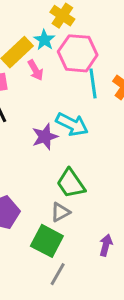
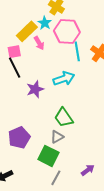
cyan arrow: (72, 124) -> (64, 79), turned -45
purple star: (45, 137) -> (35, 89), moved
purple arrow: (106, 245) -> (88, 170), moved, turned 40

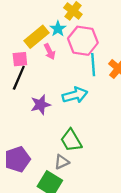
black line: (15, 68) -> (19, 78), turned 45

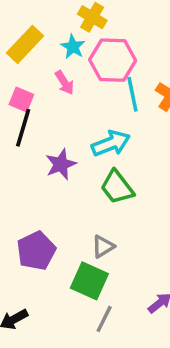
yellow rectangle: (36, 37) -> (25, 44), moved
pink square: (20, 59) -> (21, 99), turned 35
green trapezoid: (71, 140) -> (117, 187), moved

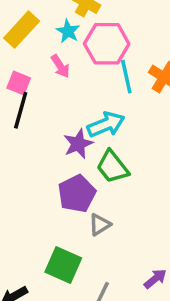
purple star: (61, 164) -> (78, 144), moved
purple pentagon: (36, 251) -> (77, 194), moved
green square: (89, 281) -> (63, 265), moved

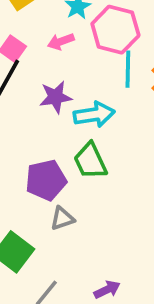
pink arrow: (60, 66) -> (61, 41), turned 90
purple star: (78, 144) -> (56, 97), moved

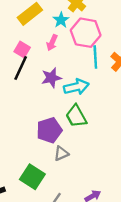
pink arrow: (61, 41) -> (52, 43), turned -42

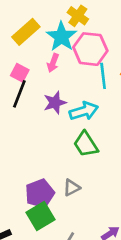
cyan star: (61, 20) -> (62, 37), size x1.6
purple pentagon: (49, 130) -> (40, 194), moved
green square: (32, 177) -> (41, 216), turned 30

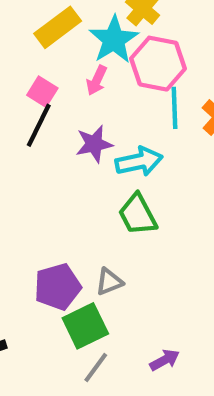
green square: (41, 216) -> (85, 326), moved

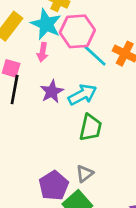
cyan line: (175, 108) -> (95, 56), turned -30
green trapezoid: (138, 215) -> (91, 128), turned -124

